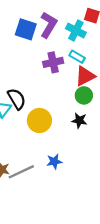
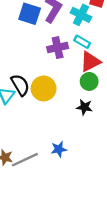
yellow circle: (39, 121) -> (44, 88), moved

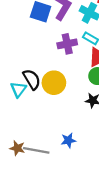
gray line: (25, 160) -> (36, 150), turned 35

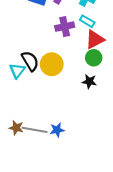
blue star: (68, 140) -> (57, 130), moved

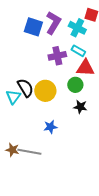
red triangle: (95, 39) -> (85, 68), turned 30
green circle: (94, 58) -> (75, 85), moved
blue star: (57, 130) -> (50, 127), moved

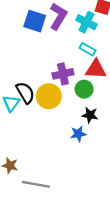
purple cross: (57, 56) -> (63, 74), moved
blue star: (50, 127) -> (78, 134), moved
gray line: (29, 152) -> (36, 184), moved

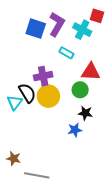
cyan rectangle: (88, 49) -> (66, 53), moved
purple cross: (63, 74) -> (43, 76), moved

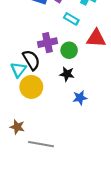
green circle: (80, 90) -> (69, 50), moved
yellow circle: (48, 96) -> (31, 87), moved
black star: (85, 113) -> (67, 74), moved

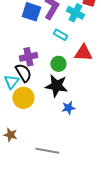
purple cross: (48, 43) -> (28, 57), moved
black star: (67, 74) -> (56, 86), size x1.6
gray line: (41, 144) -> (47, 151), moved

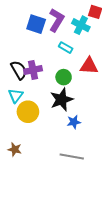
black semicircle: (23, 73) -> (19, 70), moved
black star: (56, 86) -> (62, 100), turned -30
gray line: (47, 151) -> (72, 157), moved

